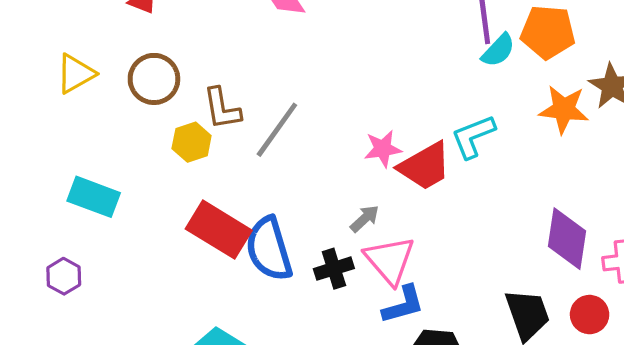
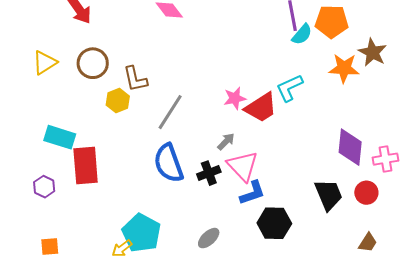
gray line: (277, 130) -> (170, 112), moved
red rectangle: (219, 230) -> (86, 165), moved, turned 57

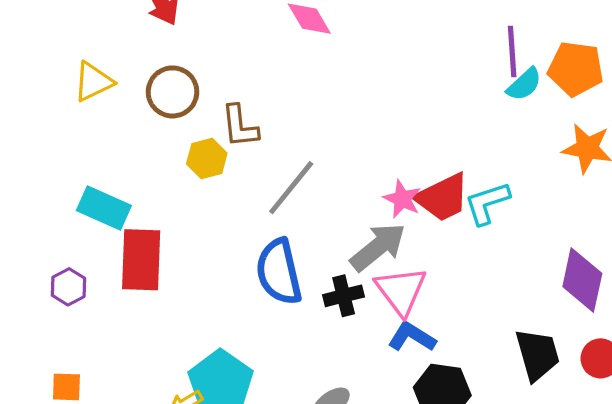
cyan L-shape: (289, 88) -> (487, 203), moved
pink star: (235, 98) -> (402, 199), moved, turned 30
gray arrow: (226, 142) -> (378, 247), size x1.8
blue L-shape: (252, 193) -> (412, 337), turned -136

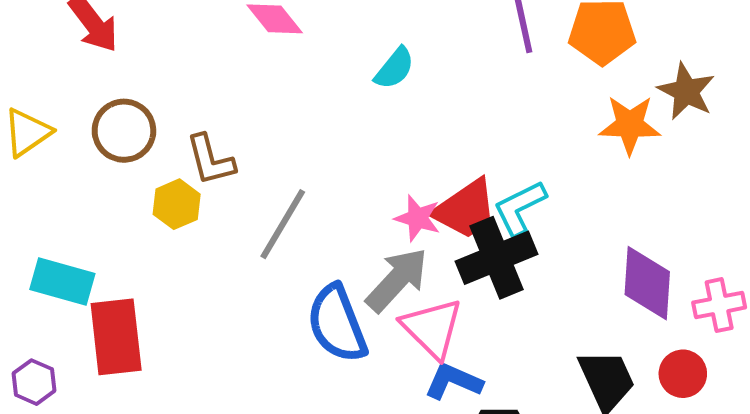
cyan semicircle: (524, 84) -> (394, 68), moved
blue semicircle: (279, 272) -> (337, 324), moved
black cross: (344, 296) -> (496, 258), moved, size x1.6

